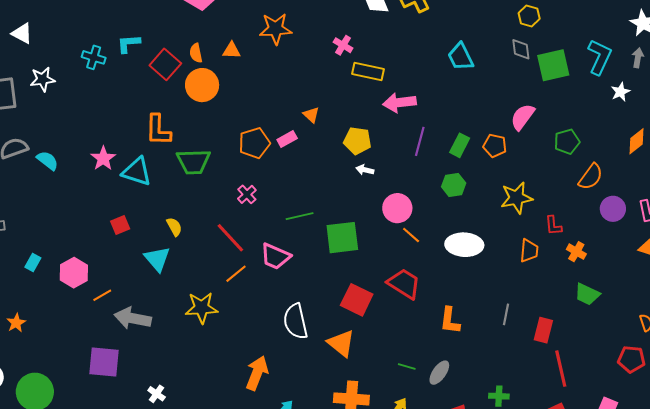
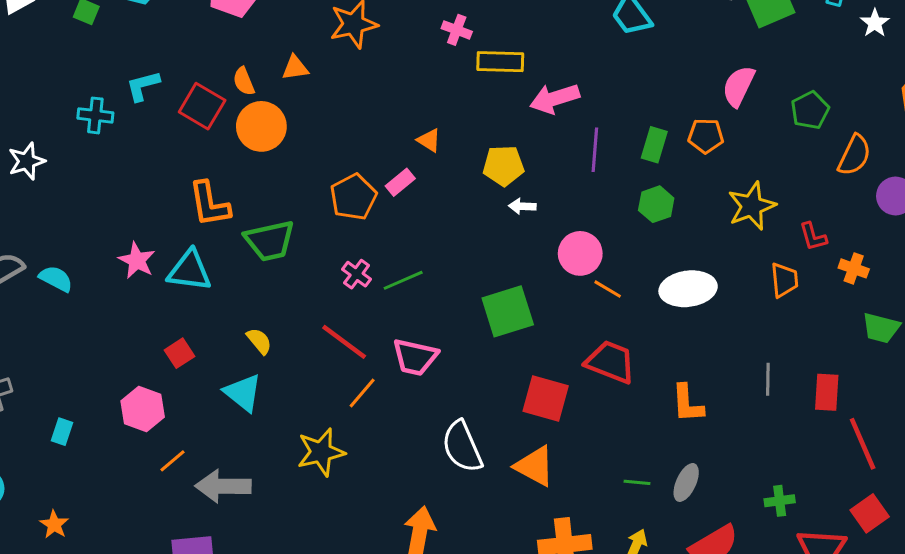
green line: (300, 216) -> (403, 280), moved
pink hexagon: (74, 273) -> (143, 409), moved

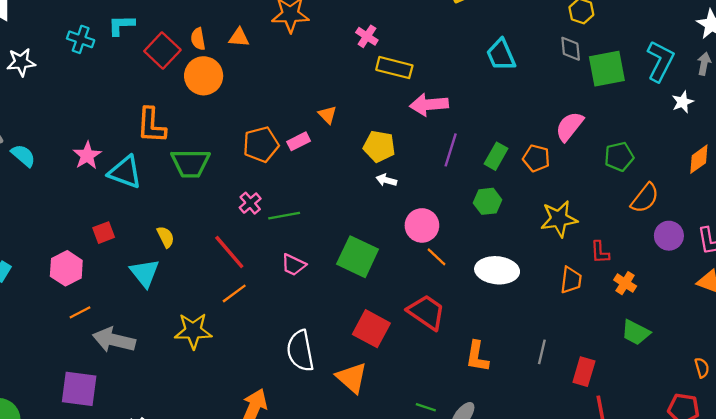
green square: (508, 311) -> (358, 257), turned 30
pink trapezoid: (415, 357) -> (293, 265), moved, size x0.7

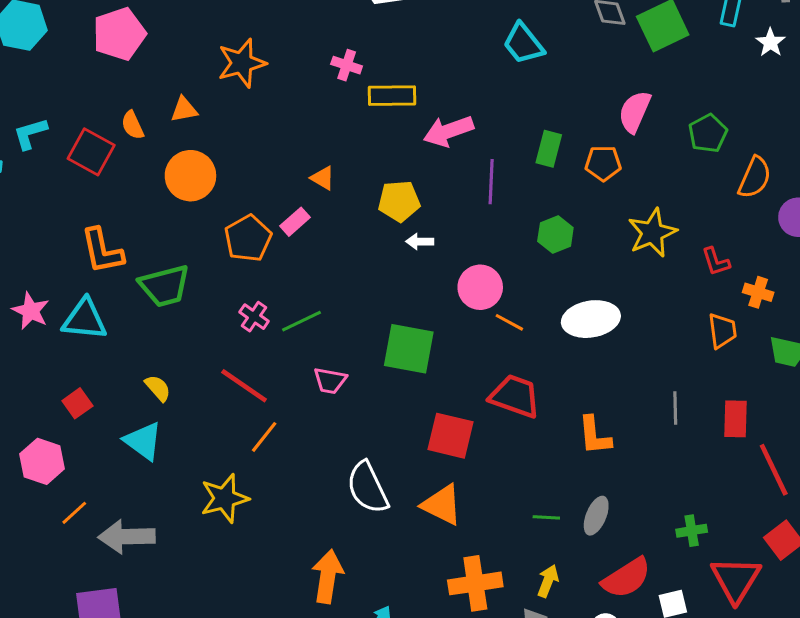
orange circle: (204, 76) -> (190, 176), moved
green rectangle: (496, 156) -> (549, 149), moved
orange trapezoid: (571, 280) -> (722, 331), moved

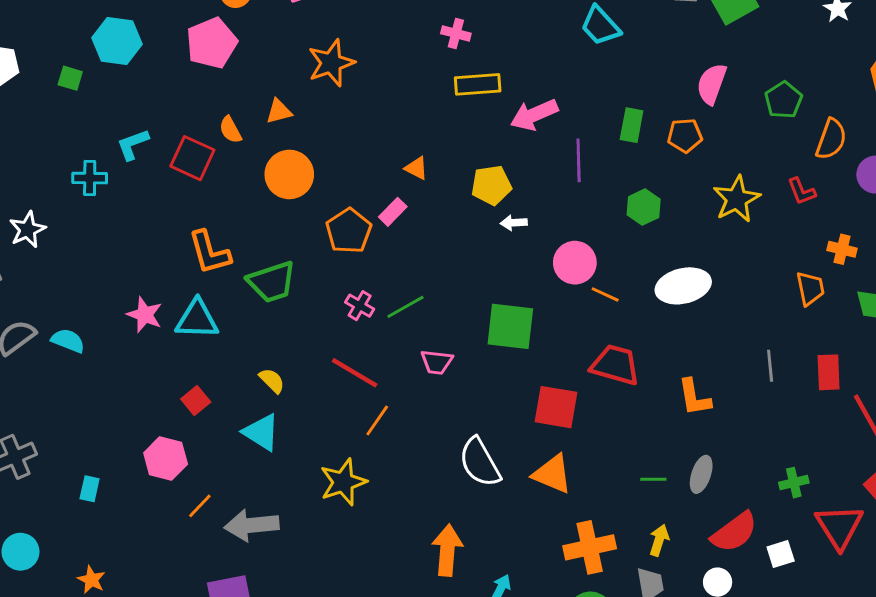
pink cross: (347, 65) -> (456, 33), moved
red L-shape: (716, 262) -> (802, 191), moved

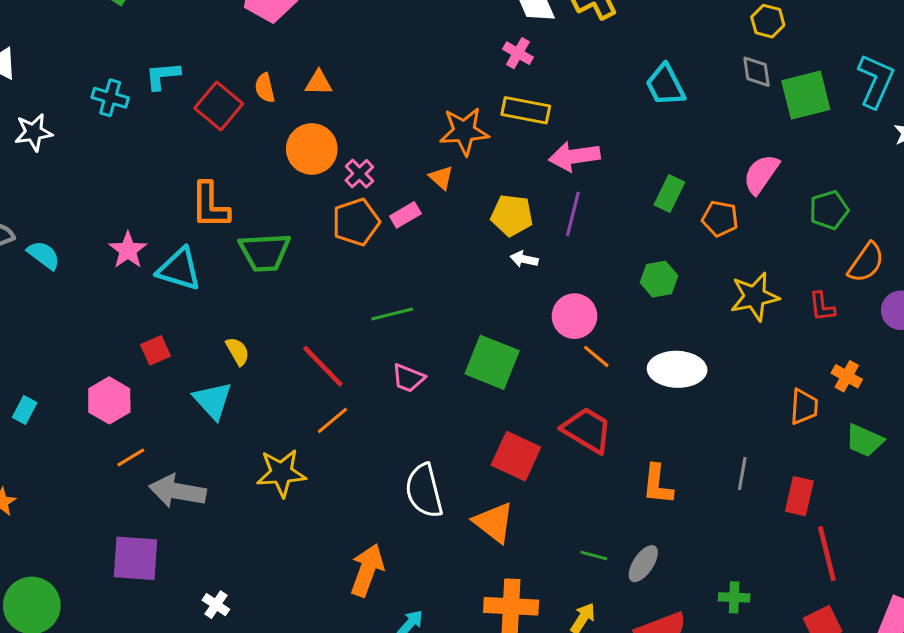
orange star: (331, 63) -> (464, 131), moved
purple line: (579, 160) -> (573, 214), moved
pink cross: (360, 306) -> (359, 174), moved

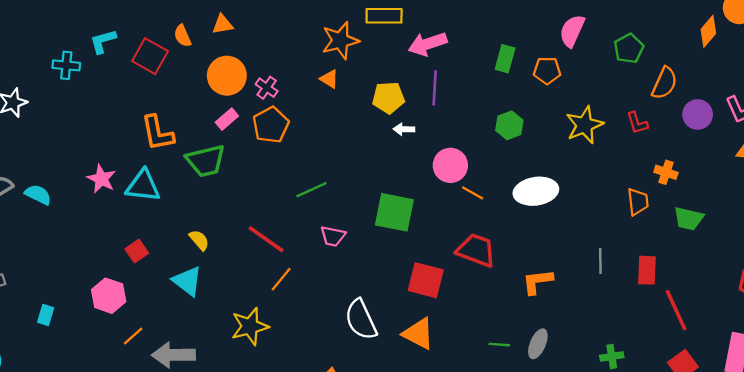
pink rectangle: (405, 215) -> (227, 119), moved
orange L-shape: (658, 484) -> (537, 282), turned 88

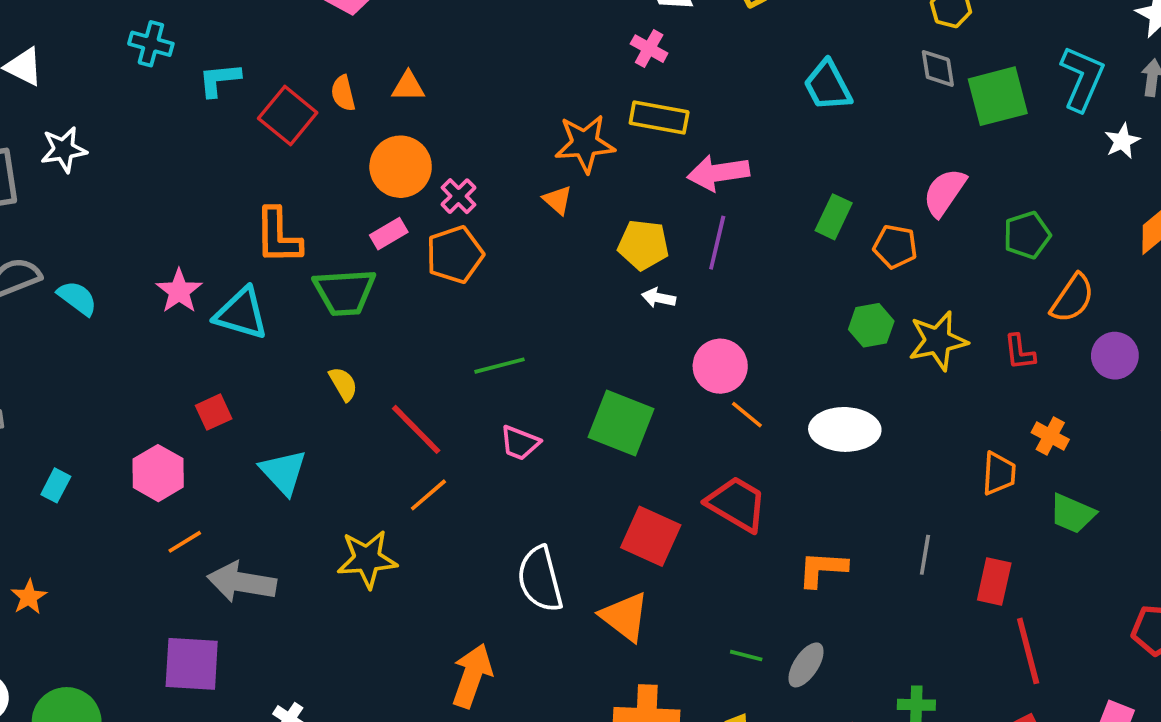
cyan cross: (66, 65) -> (151, 44), moved
green hexagon: (509, 125) -> (871, 325), moved
yellow semicircle: (199, 240) -> (343, 384), moved

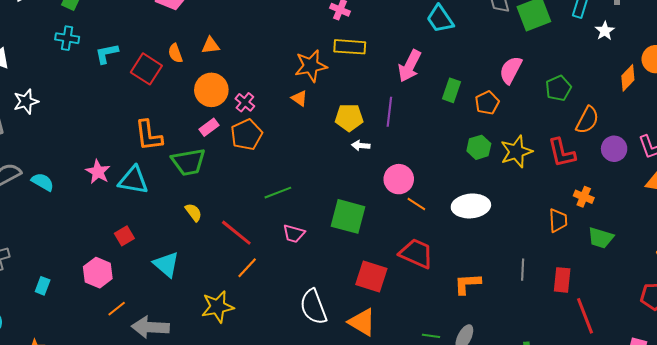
pink arrow: (718, 173) -> (410, 66), moved, turned -48
orange pentagon: (895, 247) -> (487, 103), turned -30
red L-shape: (1020, 352) -> (562, 153), size x1.5

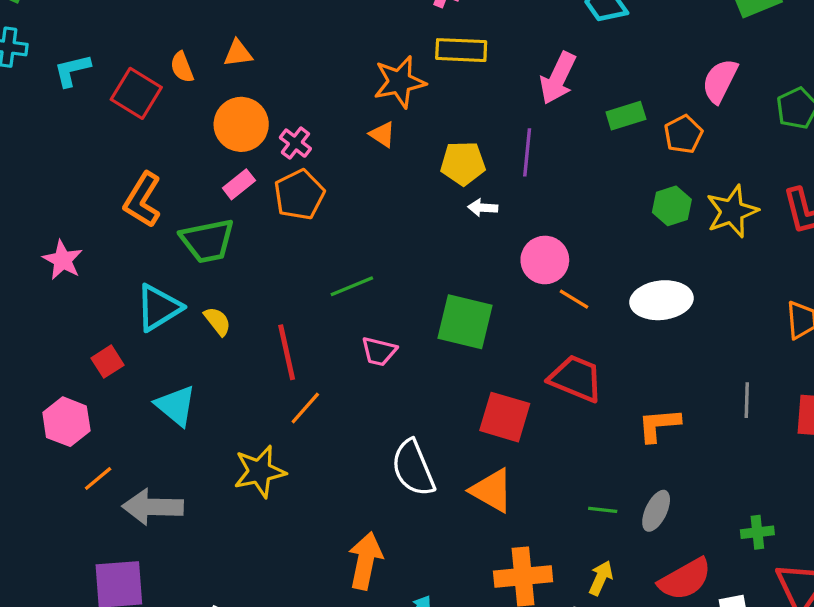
green rectangle: (452, 90) -> (626, 116), turned 55
orange L-shape: (149, 135) -> (143, 200), turned 40
cyan triangle: (133, 180) -> (159, 308), moved, turned -40
red line: (236, 233) -> (287, 352), turned 40

